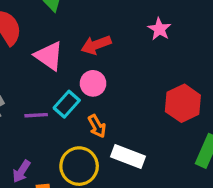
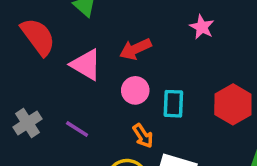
cyan rectangle: (67, 104) -> (173, 104), moved, turned -35
purple line: (36, 115) -> (77, 129), turned 40

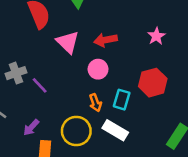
cyan rectangle: (173, 104) -> (122, 100), moved
red hexagon: (233, 104) -> (153, 83), moved
purple line: (77, 129) -> (40, 85), moved

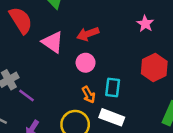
pink star: (156, 36) -> (145, 24), moved
red hexagon: (153, 83) -> (154, 67), moved
purple line: (40, 85) -> (26, 95), moved

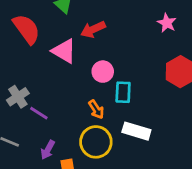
red arrow: (88, 34) -> (93, 29), moved
cyan rectangle: (113, 87) -> (123, 92), moved
orange arrow: (88, 95) -> (96, 109), moved

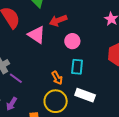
pink circle: (103, 72) -> (72, 41), moved
purple arrow: (48, 150) -> (12, 104), moved

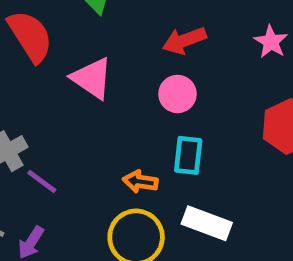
red arrow: (58, 20) -> (184, 40), moved
orange arrow: (57, 78) -> (140, 182), turned 128

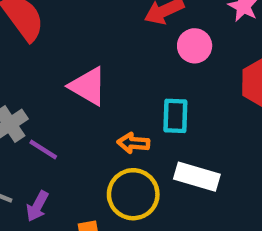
pink triangle: (92, 78) -> (88, 86), moved
pink circle: (177, 94) -> (195, 46), moved

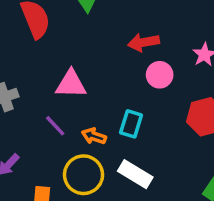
pink triangle: (88, 86) -> (71, 84), turned -44
purple line: (43, 150) -> (55, 126), moved

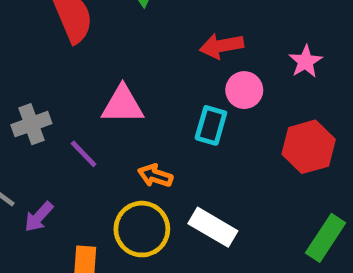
cyan rectangle: (131, 124) -> (211, 125), moved
purple line: (55, 126) -> (84, 154), moved

